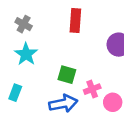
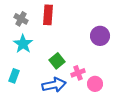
red rectangle: (75, 20) -> (48, 15), moved
green square: (67, 75) -> (57, 61), turned 35

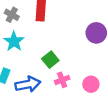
pink cross: (78, 73) -> (62, 80), moved
blue arrow: (54, 85) -> (28, 84), moved

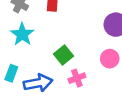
pink circle: (91, 84) -> (110, 59), moved

